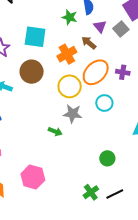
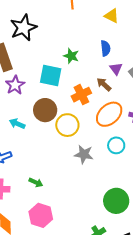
green star: (70, 17) -> (71, 56), moved
yellow circle: (70, 86) -> (67, 125), moved
green arrow: (55, 131) -> (36, 182), moved
green circle: (107, 158) -> (116, 201), size x1.6

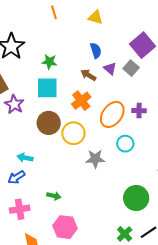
green star: (71, 56) -> (49, 62), moved
brown arrow: (104, 84) -> (88, 75), moved
cyan arrow: (17, 124) -> (25, 158), moved

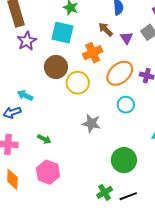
purple triangle: (110, 69) -> (126, 38), moved
gray star: (95, 159) -> (91, 123), moved

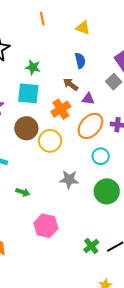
purple triangle: (126, 38) -> (88, 99), moved, turned -40
green arrow: (44, 139) -> (23, 192), moved
green circle: (124, 160) -> (107, 191), moved
pink hexagon: (48, 172) -> (46, 226), moved

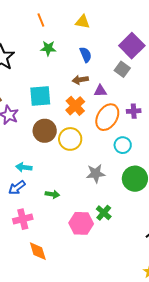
green star: (33, 67) -> (48, 48), moved
brown arrow: (71, 84) -> (80, 80), turned -35
green cross: (91, 246) -> (104, 213), moved

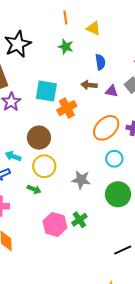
yellow triangle: (83, 22) -> (93, 28), moved
purple triangle: (100, 91) -> (112, 91), moved
orange cross: (75, 106) -> (67, 108), moved
brown circle: (45, 131) -> (39, 138), moved
yellow circle: (70, 139) -> (44, 166), moved

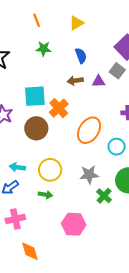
yellow triangle: (93, 28) -> (76, 23), moved, turned -42
orange ellipse: (106, 128) -> (89, 130), moved
brown circle: (39, 138) -> (36, 128), moved
green cross: (79, 220) -> (104, 196), moved

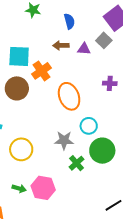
orange ellipse: (89, 130) -> (69, 96), turned -60
cyan circle: (117, 147) -> (89, 126), moved
yellow circle: (50, 170) -> (21, 149), moved
green arrow: (45, 195) -> (19, 188), moved

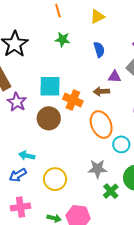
brown arrow: (61, 45) -> (101, 91), moved
orange cross: (41, 71) -> (73, 100), turned -30
cyan circle: (89, 126) -> (121, 144), moved

